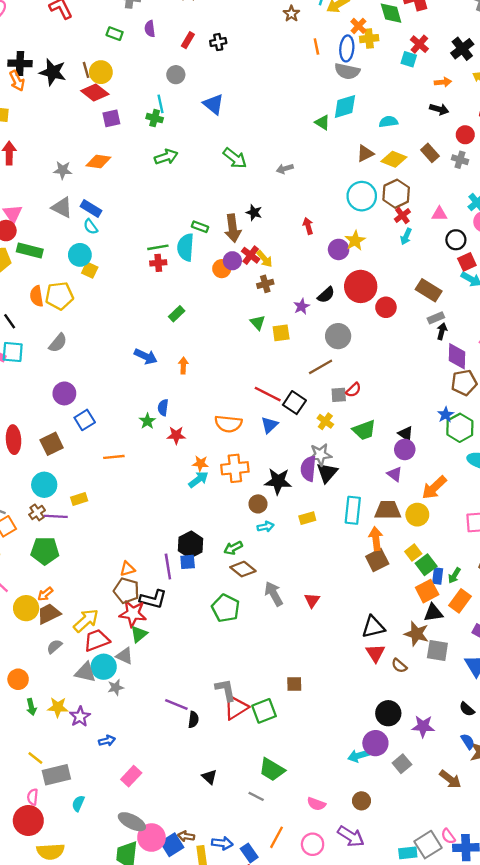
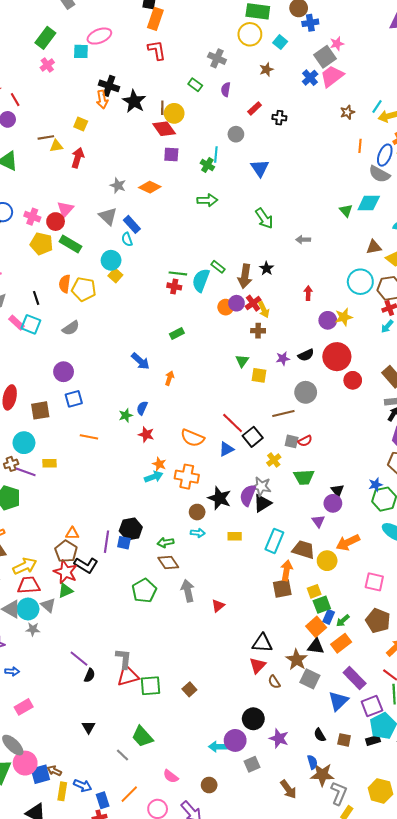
orange square: (427, 591) -> (316, 627), turned -30
brown square: (294, 684) -> (189, 689), moved, turned 32

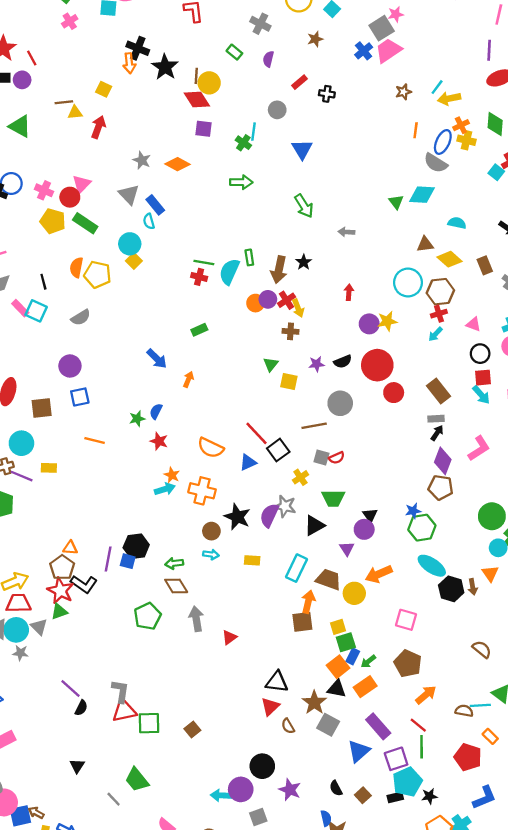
green rectangle: (218, 267) -> (249, 257), turned 40
black triangle: (262, 503) -> (314, 525), moved
brown square: (344, 740) -> (363, 795), turned 32

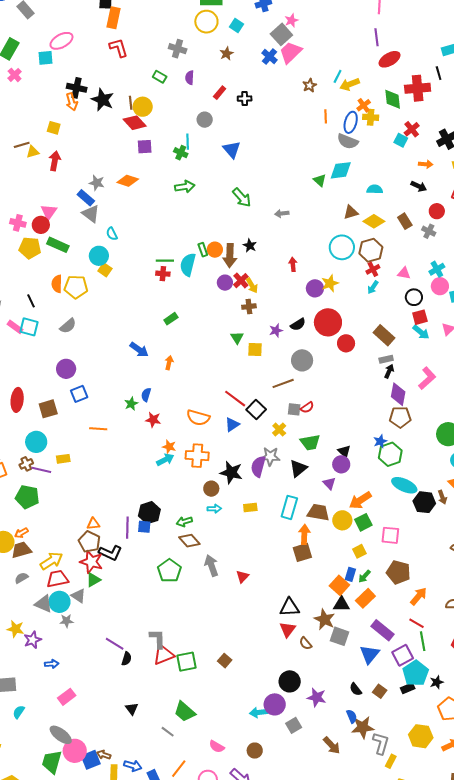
blue rectangle: (155, 205) -> (86, 198), moved
orange circle: (256, 303) -> (215, 250), moved
yellow square: (338, 627) -> (359, 551), moved
green square: (346, 642) -> (363, 522), moved

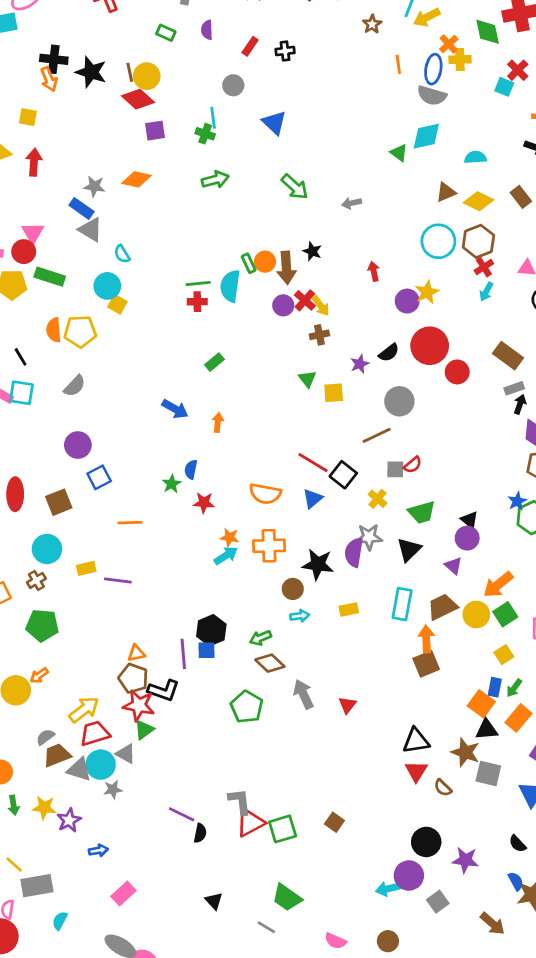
purple line: (41, 470) -> (118, 580), moved
brown trapezoid: (318, 512) -> (442, 607), turned -30
brown trapezoid: (21, 550) -> (57, 755), moved

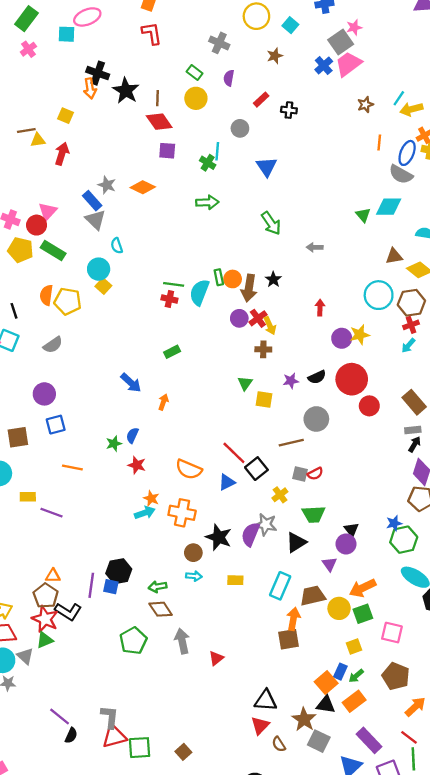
yellow circle: (147, 76) -> (196, 98), moved

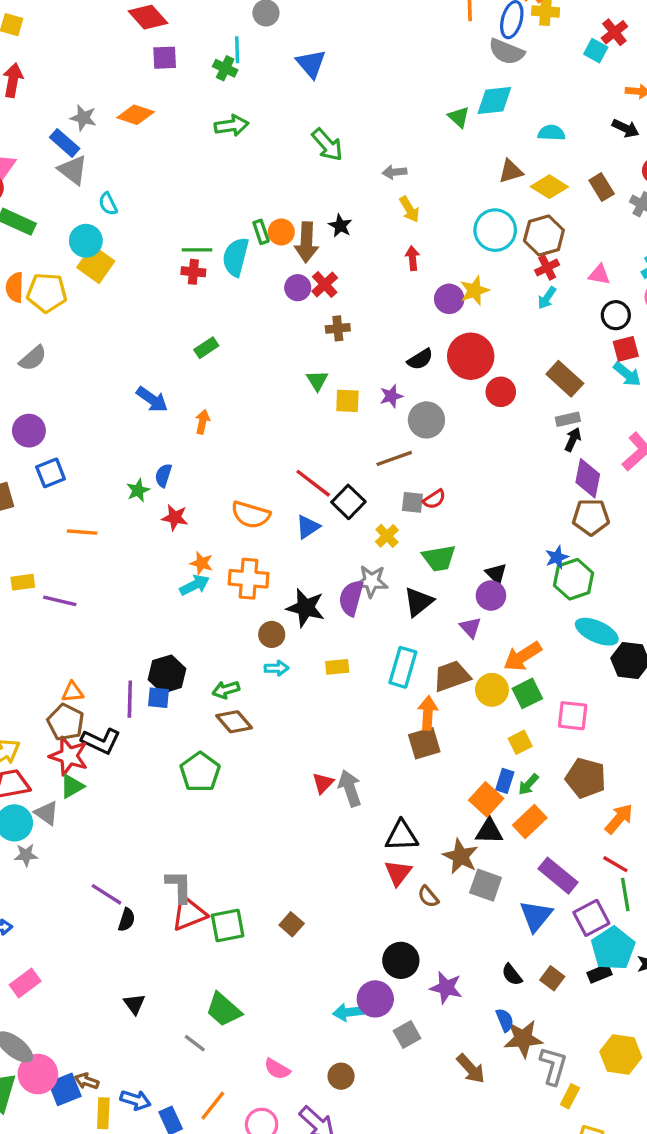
yellow square: (103, 286) -> (96, 264), size x1.5
yellow arrow: (270, 326) -> (409, 209), moved
purple star: (291, 381) -> (391, 396), moved
gray arrow: (182, 641) -> (350, 788), moved

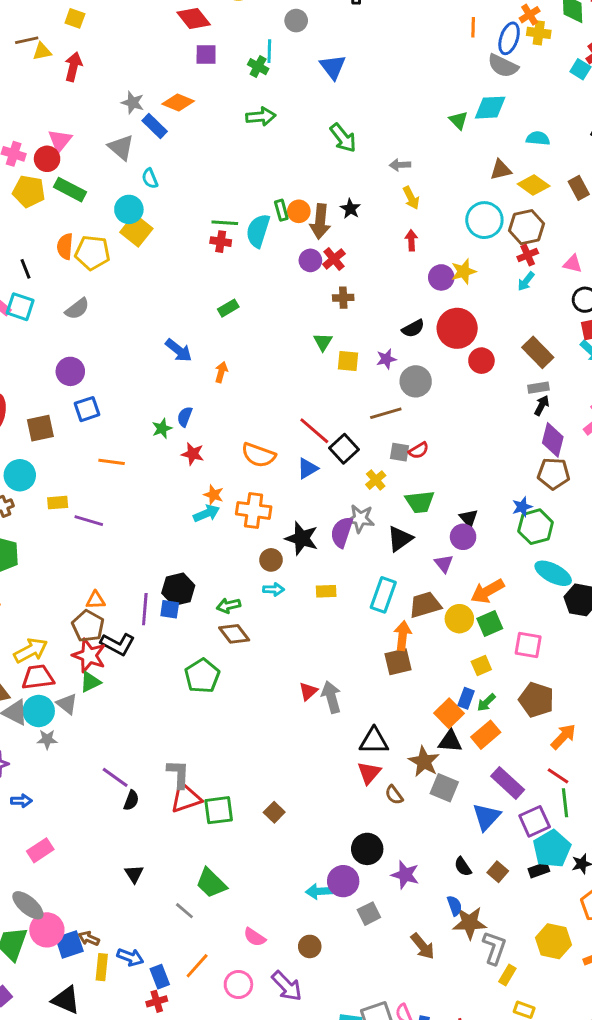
blue rectangle: (65, 143) -> (155, 126), moved

